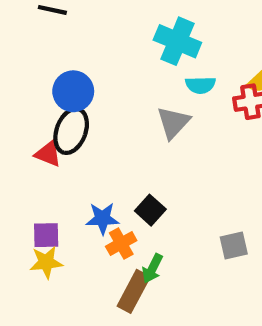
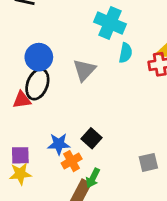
cyan semicircle: (200, 85) -> (126, 53), turned -78
gray triangle: (173, 123) -> (84, 70), moved
red triangle: (48, 154) -> (22, 100), turned -30

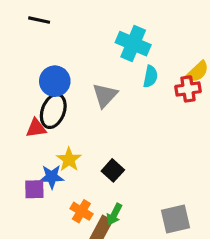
blue star: (59, 144) -> (52, 177), moved
orange cross: (72, 161) -> (81, 211), moved, turned -30
gray square: (148, 162) -> (175, 219), moved, size x1.4
yellow star: (20, 174) -> (69, 159), moved, turned -30

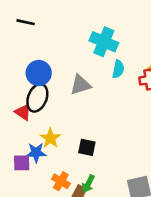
gray triangle: (105, 95) -> (80, 85), turned 30
red triangle: (36, 128) -> (23, 112), turned 42
black square: (113, 170) -> (87, 147), turned -30

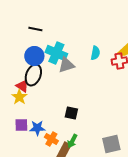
black line: (26, 22) -> (35, 29), moved
cyan cross: (104, 42) -> (56, 53), moved
yellow star: (50, 138) -> (19, 97), moved
blue star: (36, 153) -> (37, 128), moved

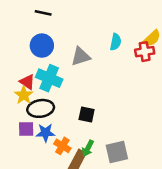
cyan cross: (56, 53) -> (49, 78), moved
black ellipse: (33, 75) -> (41, 108), moved, turned 60
gray square: (111, 144) -> (117, 152), moved

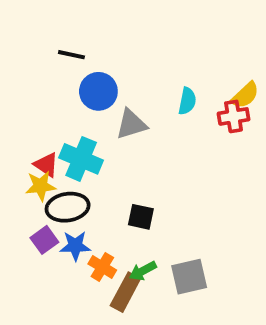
blue circle: (42, 46) -> (98, 91), moved
yellow star: (24, 95) -> (41, 186), turned 30
purple square: (26, 129) -> (44, 240), turned -35
green arrow: (88, 148) -> (143, 271), turned 35

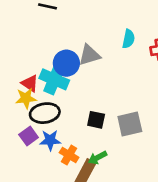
blue circle: (98, 91) -> (66, 63), moved
gray square: (189, 277) -> (130, 124), moved

